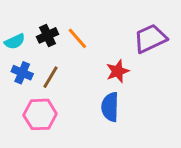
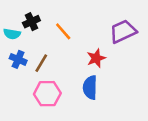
black cross: (48, 35) -> (31, 22), moved
cyan semicircle: (15, 41) -> (12, 34), turned 35
pink hexagon: (40, 114) -> (47, 94), moved

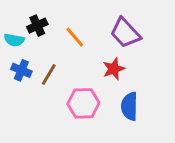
purple trapezoid: (123, 31) -> (125, 33), moved, turned -108
blue semicircle: (90, 88) -> (130, 106), moved
pink hexagon: (47, 94) -> (83, 103), moved

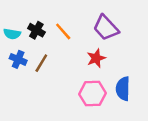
black cross: (37, 26) -> (36, 30), moved, turned -35
pink hexagon: (83, 103) -> (92, 94), moved
blue semicircle: (130, 106) -> (123, 89), moved

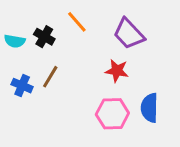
orange line: (63, 31) -> (77, 22), moved
red star: (96, 58) -> (117, 71), turned 30
blue cross: (18, 59) -> (22, 86), moved

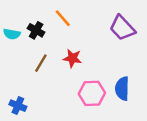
purple trapezoid: (129, 34) -> (122, 28), moved
red star: (117, 71) -> (72, 58), moved
blue cross: (22, 86) -> (18, 106), moved

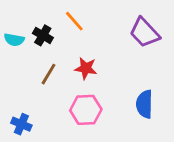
pink hexagon: (92, 93) -> (86, 110), moved

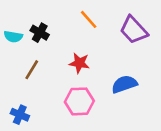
orange line: (74, 21) -> (89, 19), moved
brown line: (49, 74) -> (32, 70), moved
blue semicircle: (144, 104) -> (124, 84), moved, turned 70

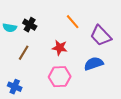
orange line: (89, 19) -> (73, 22), moved
purple trapezoid: (134, 30) -> (101, 36), moved

